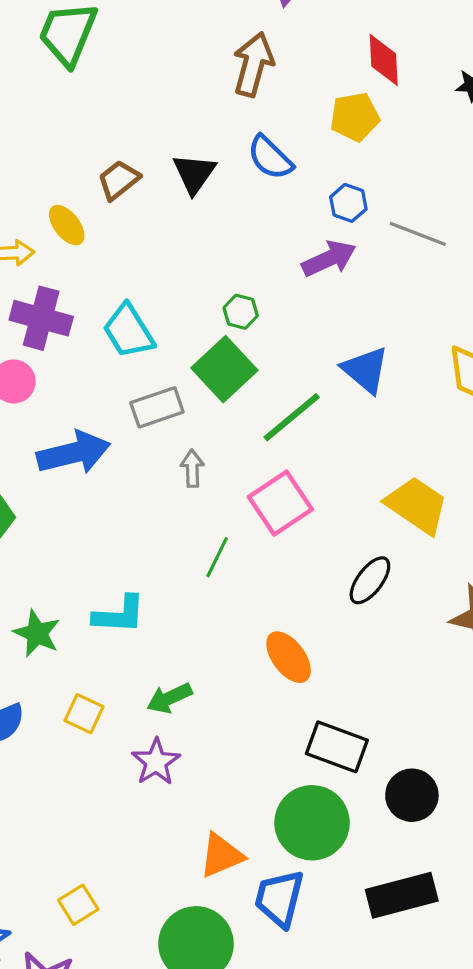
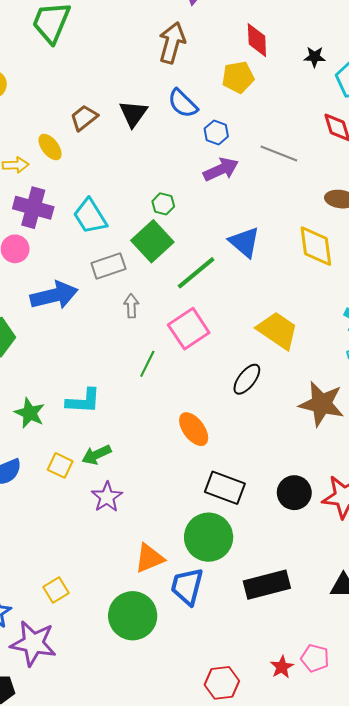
blue hexagon: (348, 203) -> (216, 133), moved
green arrow: (169, 698) -> (96, 455), moved
black circle: (412, 795) -> (294, 493), moved

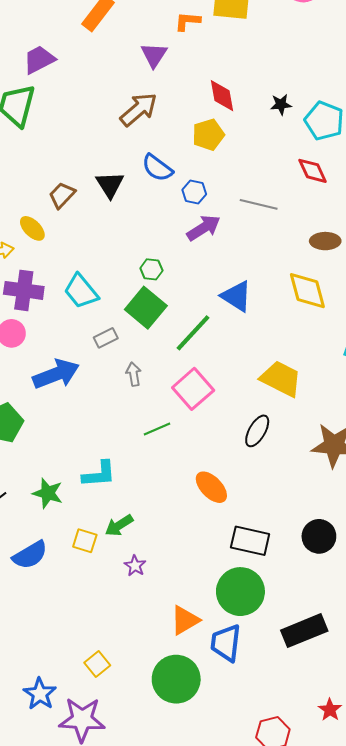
brown arrow: (172, 43) -> (139, 109), turned 42
gray rectangle: (108, 266) -> (106, 338), size x0.7
green line: (147, 364) -> (157, 429), turned 48
purple star: (107, 497) -> (135, 566), size x0.7

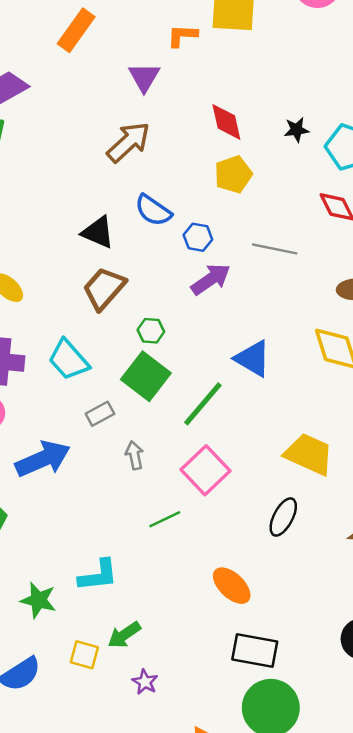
yellow pentagon: (208, 135) -> (233, 174), moved
black triangle: (110, 185) -> (98, 232), turned -32
brown trapezoid: (62, 195) -> (104, 288), moved, size x1.4
black rectangle: (250, 541) -> (255, 650), moved

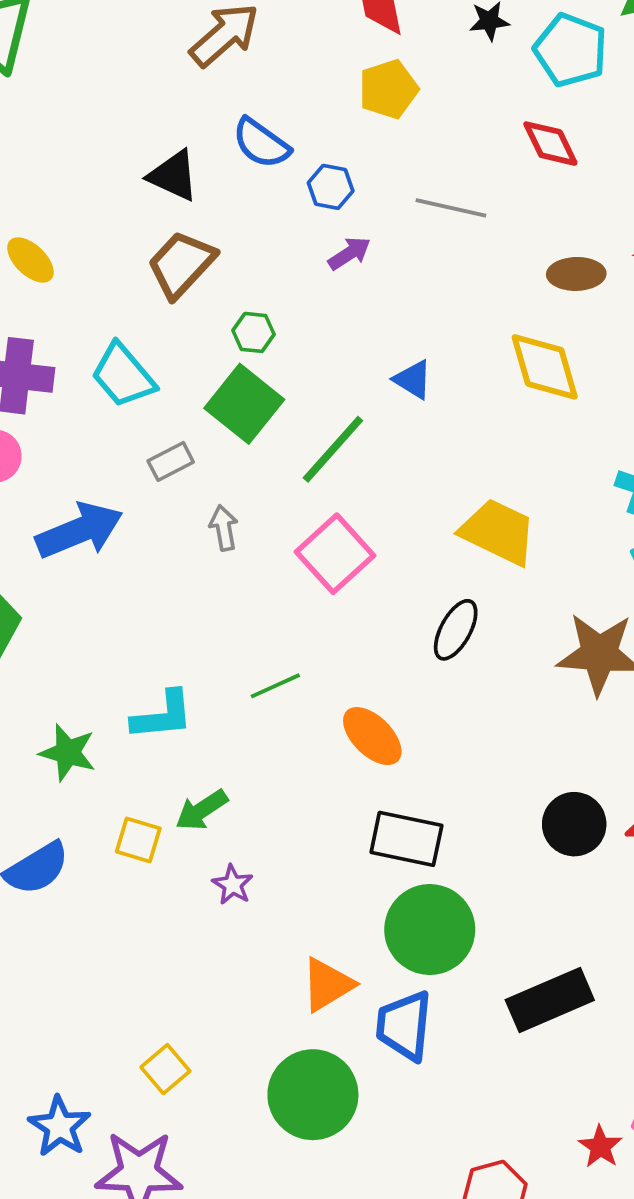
purple arrow: (211, 279) -> (349, 253), size x0.7
blue triangle: (253, 359) -> (413, 380), size x0.7
green line: (165, 519) -> (275, 686), moved

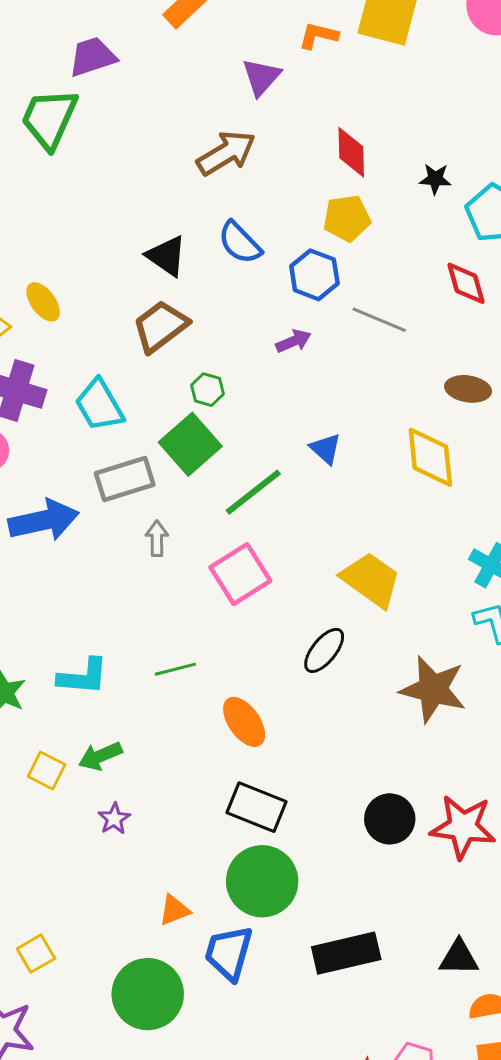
blue hexagon: (331, 187) -> (314, 275), moved, size x1.4
gray rectangle: (171, 461) -> (125, 479), size x1.6
orange triangle: (327, 985) -> (174, 910), size x0.7

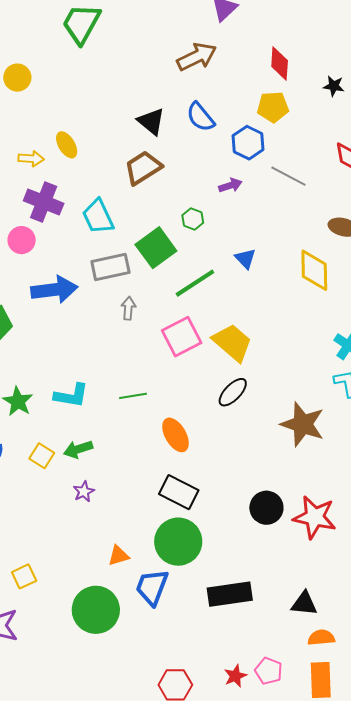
green hexagon: (207, 390) -> (193, 219), moved
yellow trapezoid: (371, 580) -> (232, 343), moved

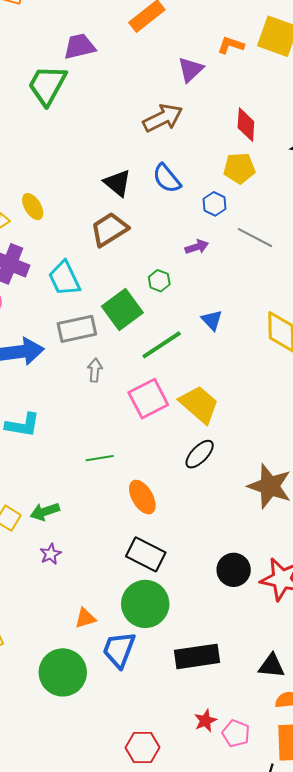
blue hexagon: (248, 143) -> (215, 204), size x0.7
cyan L-shape: (71, 396) -> (23, 425), moved
red star: (235, 676) -> (205, 721), moved

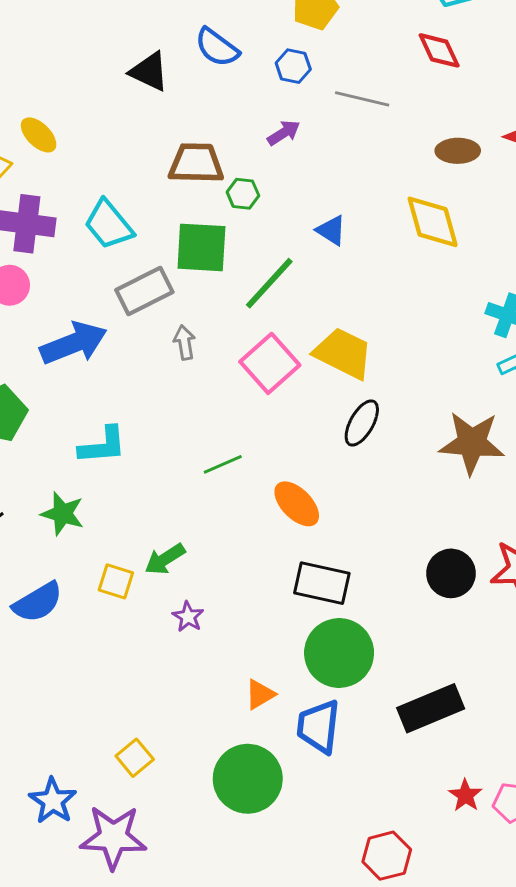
brown trapezoid: (109, 229) -> (196, 163), moved, turned 48
green square: (122, 309) -> (201, 247), turned -36

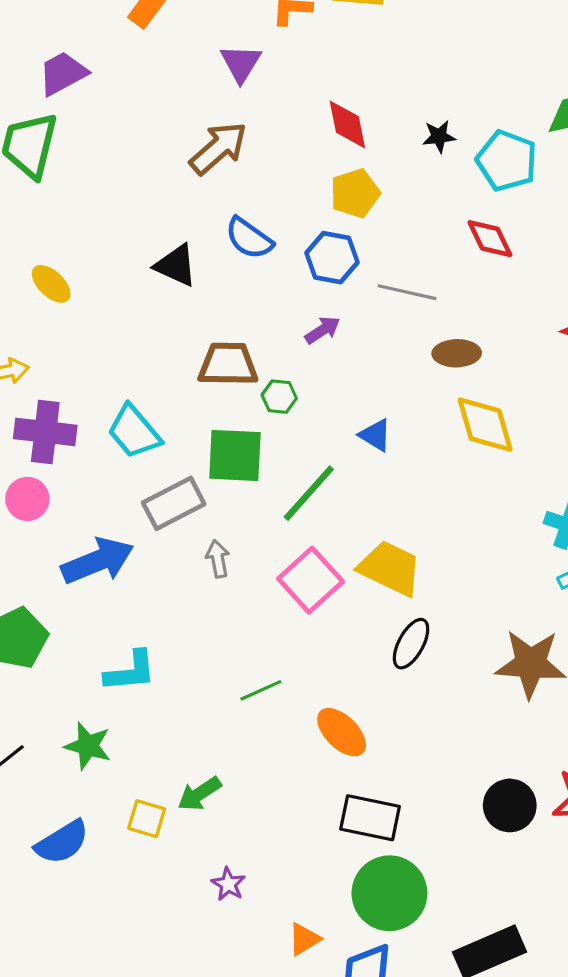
blue hexagon: (293, 66) -> (332, 258), size x1.4
yellow ellipse: (39, 135) -> (51, 284), moved
brown ellipse: (458, 151) -> (457, 353), moved
purple star: (188, 617) -> (228, 884), moved

